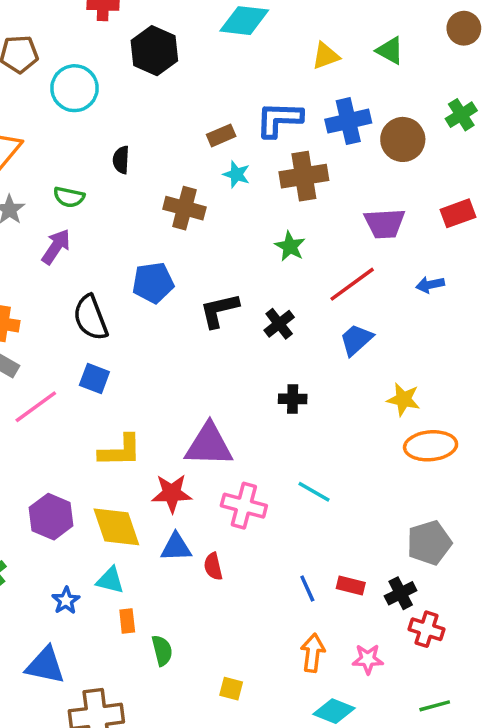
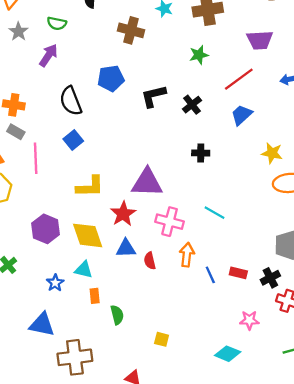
green star: (290, 246) -> (199, 55), turned 30
blue square: (94, 379) -> (73, 140), turned 30
pink line: (36, 407) -> (36, 158), turned -56
red star: (172, 493) -> (123, 214), turned -30
orange arrow: (313, 653) -> (187, 255), moved

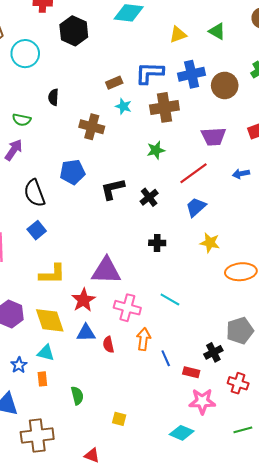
yellow star: (272, 153) -> (210, 243), moved
red rectangle: (238, 273) -> (191, 372), moved
black cross: (270, 278) -> (213, 352), moved
orange rectangle: (95, 296) -> (42, 379), moved
pink star: (249, 320) -> (202, 401), size x1.4

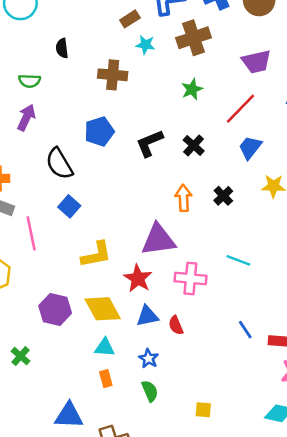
black cross: (157, 243) -> (223, 196), moved, turned -35
orange arrow: (144, 339) -> (183, 198), moved
blue star: (19, 365) -> (149, 359), moved

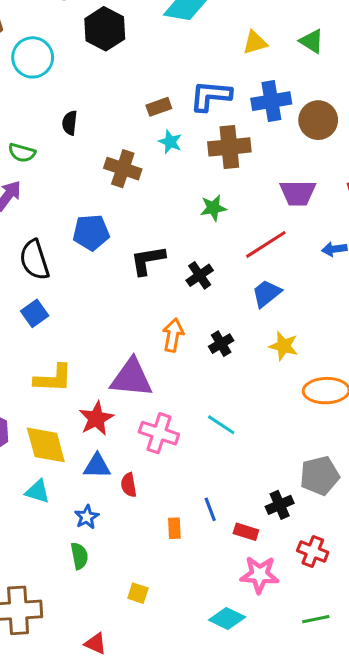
orange rectangle: (106, 379) -> (174, 528), moved

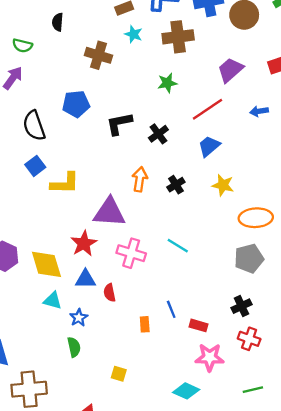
purple trapezoid: (298, 193) -> (230, 70), turned 140
yellow L-shape: (53, 378) -> (65, 183), moved
gray pentagon: (320, 476) -> (249, 258), moved
cyan triangle: (38, 492) -> (53, 301), moved
black cross: (280, 505) -> (241, 306), moved

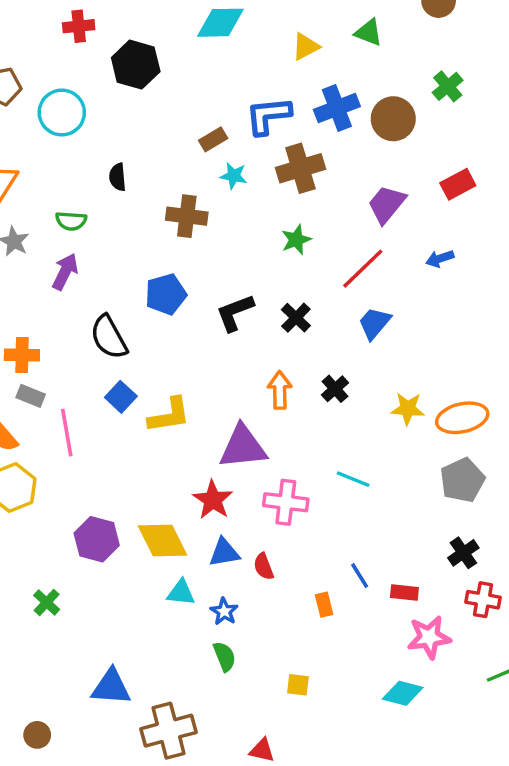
yellow star: (223, 185) -> (408, 409), moved

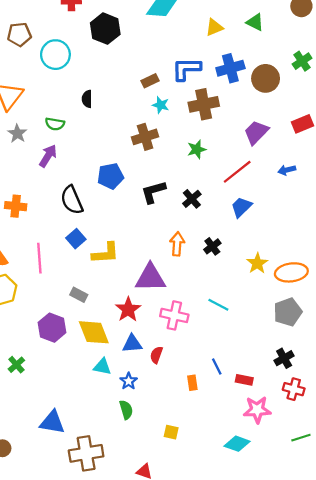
brown cross: (187, 216) -> (145, 137), moved, turned -30
gray rectangle: (31, 396) -> (79, 295), moved
yellow star: (408, 409) -> (257, 263), turned 30
red semicircle: (264, 567) -> (156, 355), turned 35

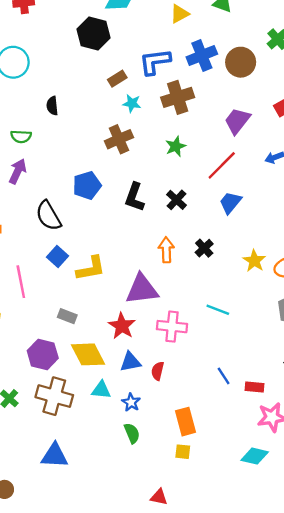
black hexagon: (105, 29) -> (94, 34), moved
black L-shape: (153, 192) -> (135, 197), turned -48
orange rectangle: (192, 383) -> (186, 422), moved, size x1.6
brown cross: (86, 453) -> (54, 396), moved, turned 32

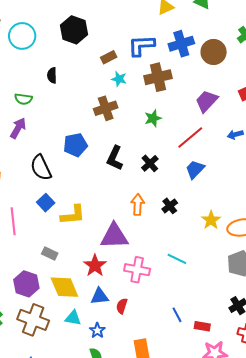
black hexagon: (94, 34) -> (74, 30), moved

